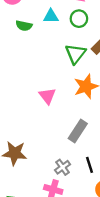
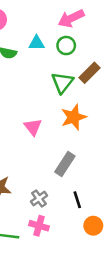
gray cross: (63, 167) -> (39, 199), moved

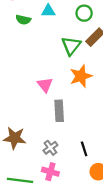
green circle: (66, 46) -> (84, 13), moved
gray rectangle: (65, 164) -> (59, 111), moved, turned -36

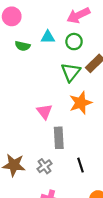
green circle: (84, 13) -> (74, 42), moved
gray cross: (50, 148) -> (44, 166), moved
black line: (84, 149) -> (81, 165), moved

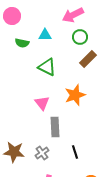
green circle: (74, 42) -> (80, 37), moved
green triangle: (71, 72) -> (47, 67), moved, turned -42

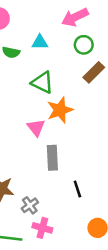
orange star: (75, 95) -> (60, 110), moved
gray cross: (42, 153) -> (30, 205), moved

